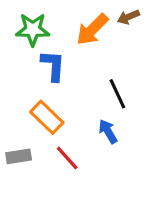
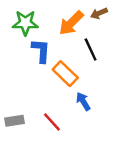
black line: (117, 94) -> (91, 49), moved
orange rectangle: (47, 117) -> (65, 74), moved

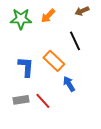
orange arrow: (71, 23) -> (48, 16), moved, size x0.7
blue L-shape: (41, 51) -> (26, 67), moved
gray rectangle: (14, 121) -> (21, 100), moved

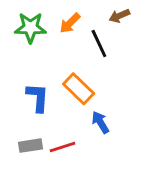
black line: (75, 41) -> (99, 44), moved
red line: (43, 101) -> (63, 147), turned -66

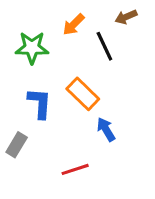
green star: (30, 27) -> (32, 48), moved
gray rectangle: (30, 146) -> (17, 145), moved, turned -50
red line: (63, 147) -> (75, 169), moved

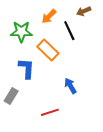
orange rectangle: (83, 94) -> (48, 50), moved

